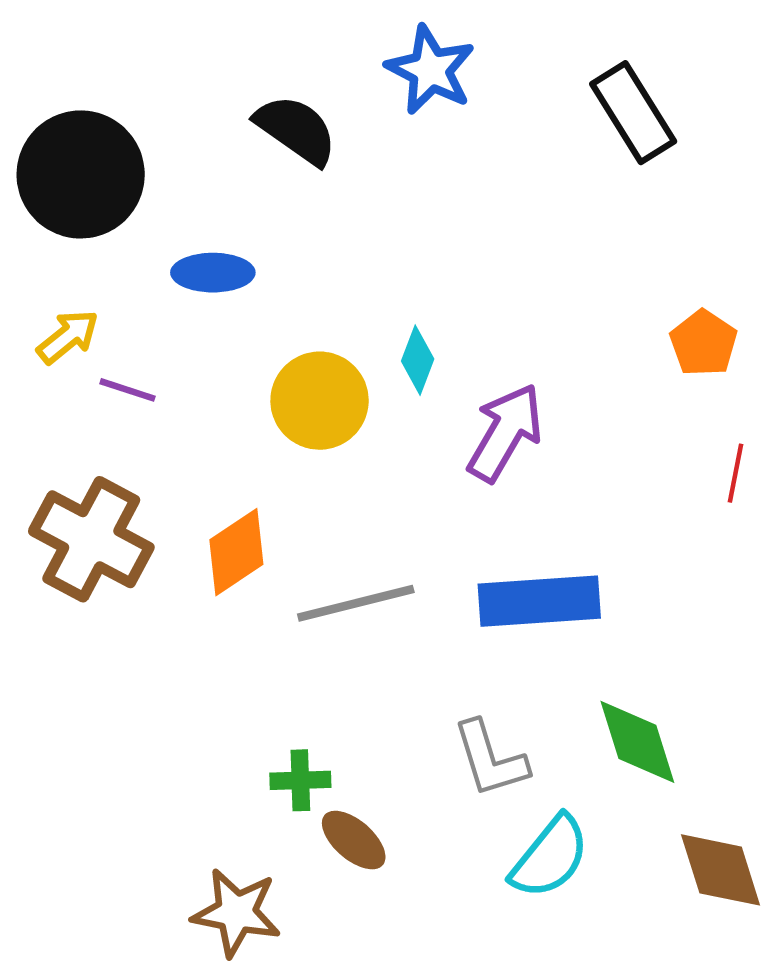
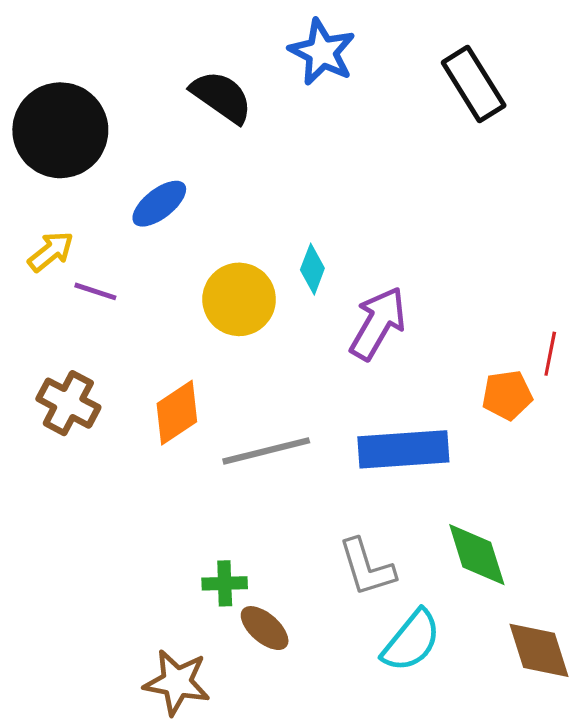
blue ellipse: (213, 273) -> (159, 204), turned -38
orange pentagon: (704, 343) -> (507, 395), moved, turned 30
brown cross: (91, 539) -> (68, 403), size x0.7

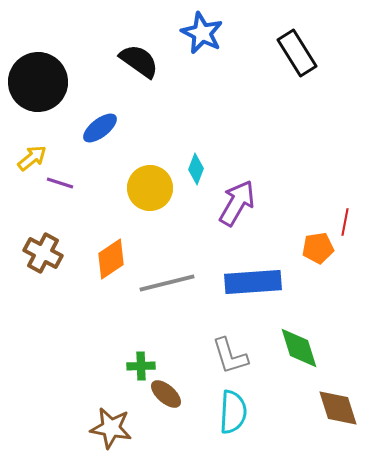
cyan semicircle: (411, 641) -> (233, 412), moved, turned -36

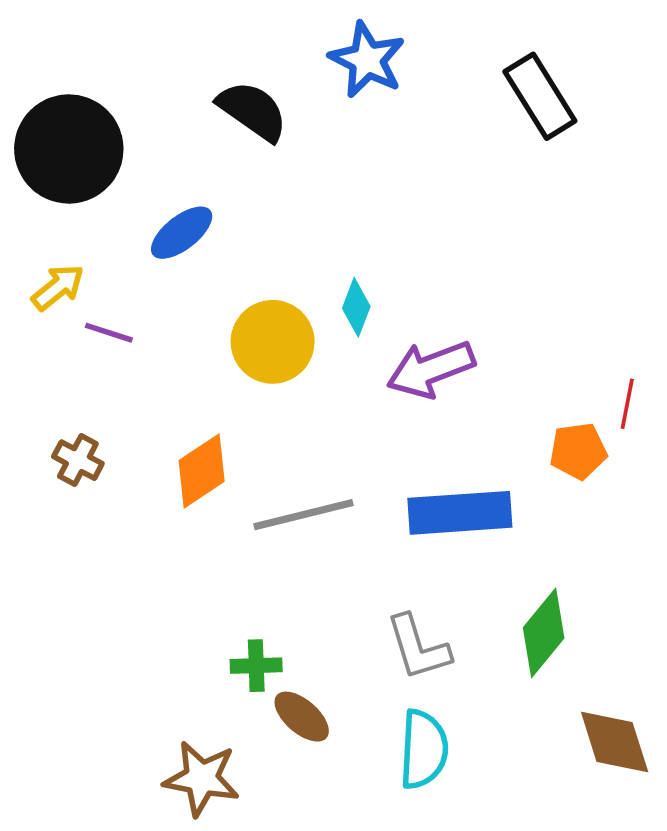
purple arrow: (237, 203) -> (431, 369), turned -141
brown cross: (43, 253) -> (78, 460), size x0.7
green diamond: (299, 348) -> (544, 633), turned 57

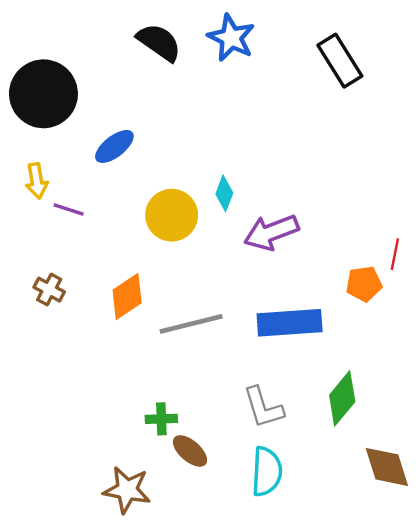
black semicircle: (253, 111) -> (159, 42), moved
yellow arrow: (58, 287) -> (37, 181), turned 120

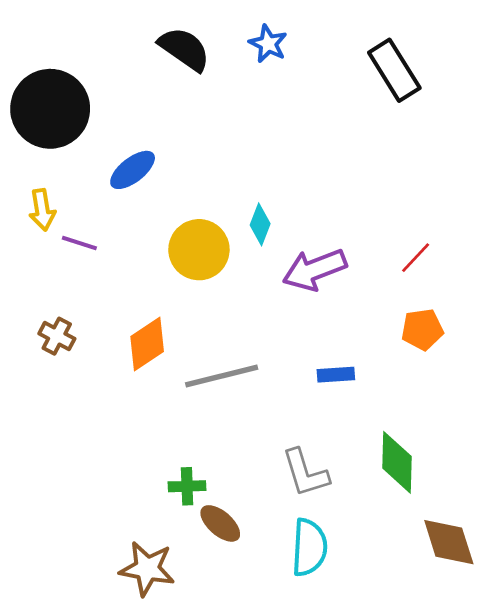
blue star: (231, 38) -> (268, 44), size x0.7
red line: (395, 254) -> (416, 258), moved, turned 32
blue rectangle: (290, 323) -> (336, 375), size x0.5
green diamond: (342, 398) -> (397, 462), turned -38

